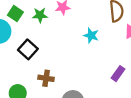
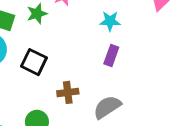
purple rectangle: (118, 74) -> (111, 55), moved

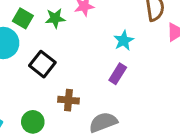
cyan star: (110, 21) -> (124, 41), turned 30

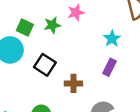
brown cross: (68, 100) -> (73, 83), moved

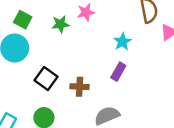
green square: (25, 28) -> (23, 20), moved
black square: (45, 65) -> (46, 78), moved

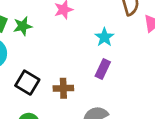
green star: (60, 24) -> (23, 26), moved

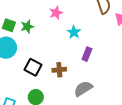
cyan star: (104, 37) -> (74, 32), moved

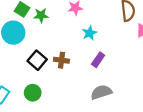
brown cross: (59, 70) -> (61, 60), moved
gray semicircle: (83, 89) -> (101, 92), moved

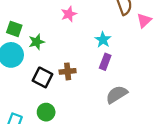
green star: (41, 15) -> (37, 42), moved
cyan star: (89, 33) -> (103, 40), moved

